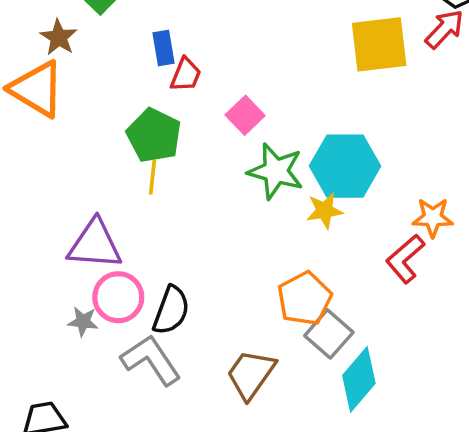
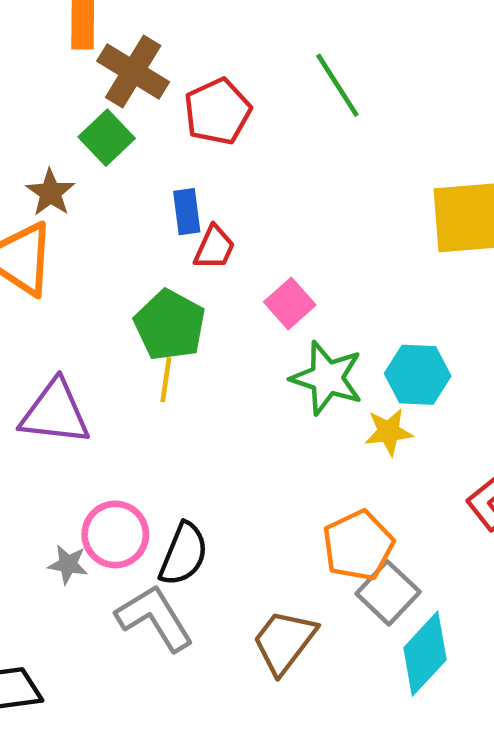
cyan hexagon: (345, 166) -> (418, 375), size x0.7
purple triangle: (95, 244) -> (55, 413), moved

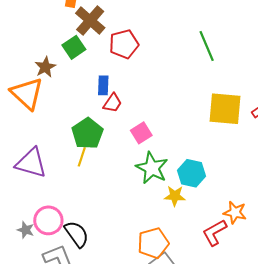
green line: (337, 85) -> (207, 46), moved
black semicircle: (184, 554) -> (77, 234), turned -68

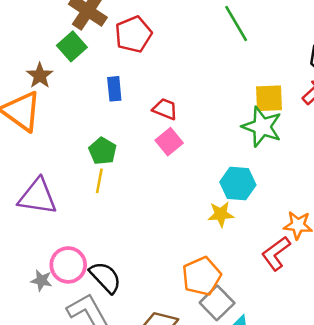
red trapezoid: (113, 103) -> (165, 109), moved, turned -95
yellow square: (225, 109) -> (269, 98), size x0.7
green pentagon: (87, 133) -> (103, 151), size x0.7
green star: (152, 168) -> (262, 127), moved

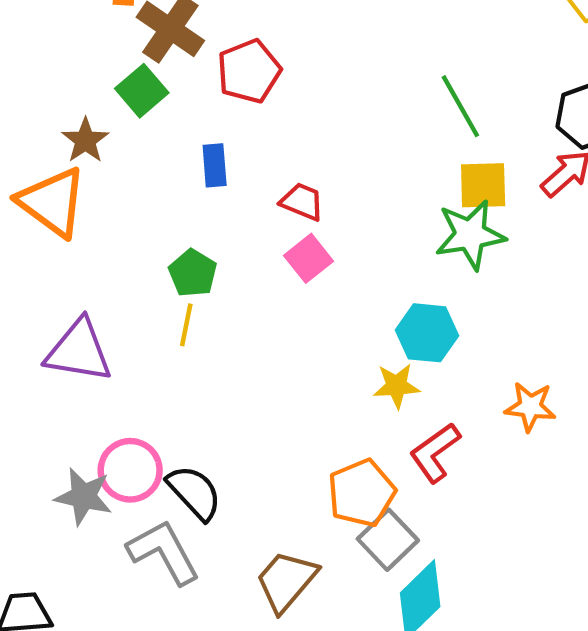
green line: (236, 24) -> (460, 106), moved
green star: (262, 127) -> (470, 235), turned -30
red L-shape: (276, 253) -> (435, 453), moved
gray star: (42, 280) -> (83, 497), size x1.5

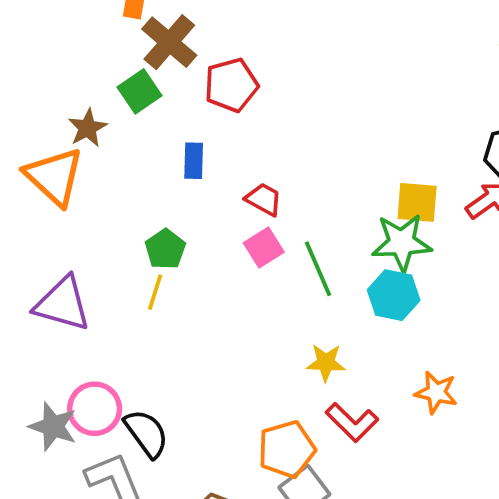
green line: (460, 106) -> (318, 269), moved
cyan hexagon: (427, 333) -> (394, 295), moved
red L-shape: (435, 453) -> (352, 422), turned -106

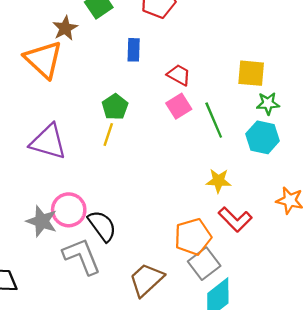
yellow square: (417, 202) -> (251, 73), moved
green star: (402, 243) -> (268, 103), size x0.6

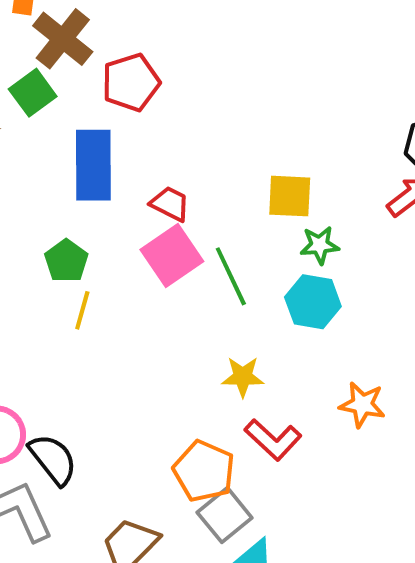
blue rectangle: (134, 50) -> (93, 165), size x1.8
pink square: (179, 106) -> (172, 256), size x1.4
yellow line: (108, 135) -> (82, 310), moved
orange pentagon: (193, 237) -> (204, 471), turned -30

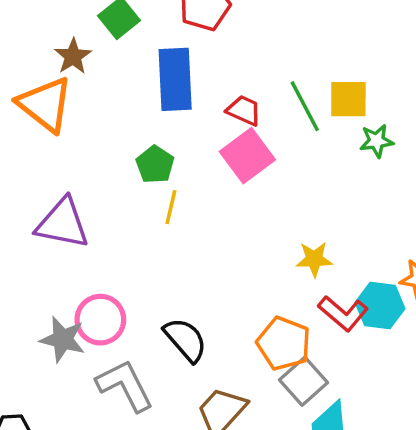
green line: (231, 276) -> (305, 106), moved
cyan hexagon: (313, 302) -> (380, 306), moved
black semicircle: (53, 459) -> (185, 340), moved

